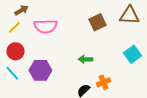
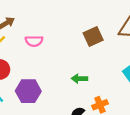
pink semicircle: (45, 26) -> (34, 41), size x0.7

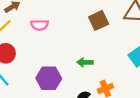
purple hexagon: (28, 91) -> (49, 78), moved

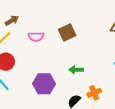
brown square: (99, 20) -> (67, 33), moved

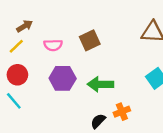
green arrow: (76, 70) -> (100, 84), size x1.5
purple hexagon: (44, 84) -> (63, 78), moved

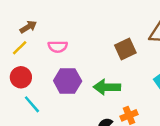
brown square: (90, 40) -> (125, 49), moved
cyan line: (14, 101) -> (32, 104), moved

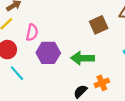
pink semicircle: (58, 47) -> (32, 32), moved, turned -77

